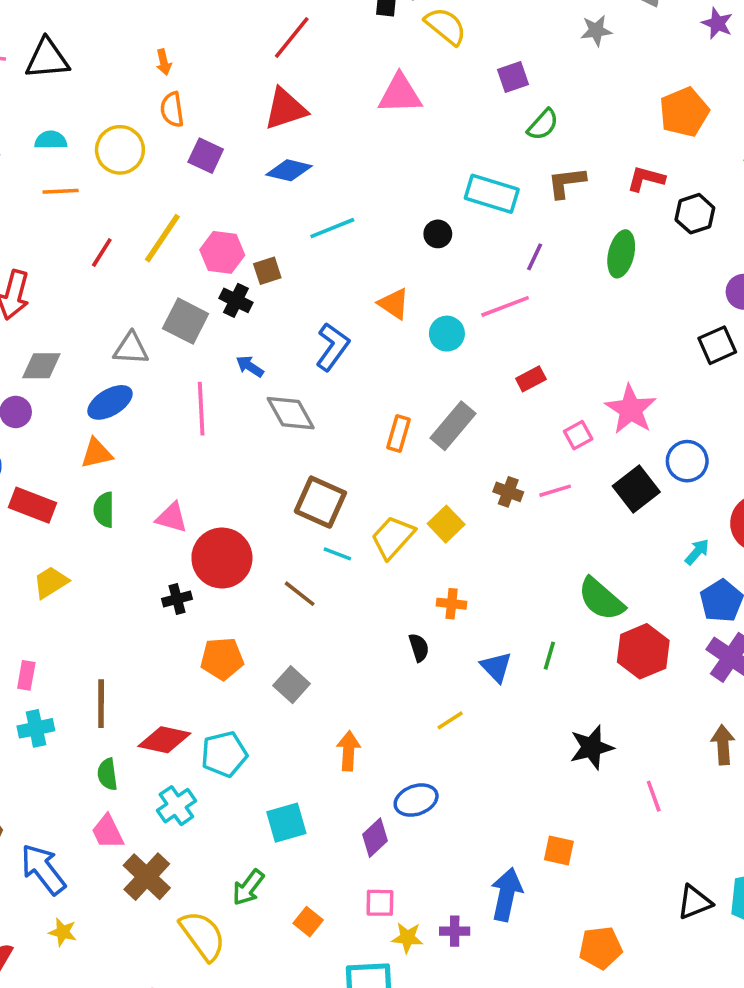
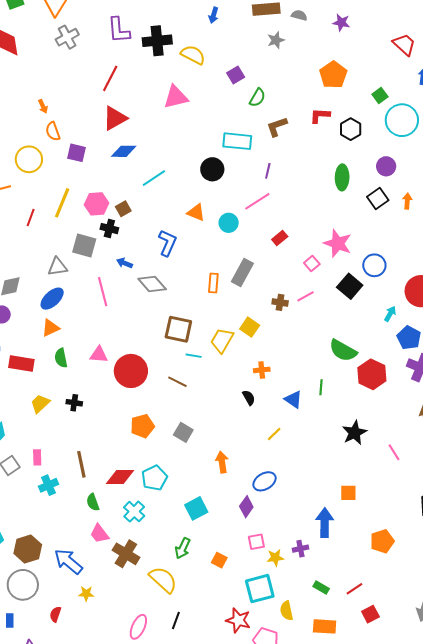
black circle: (438, 234) -> (212, 169), size x1.5
green ellipse: (621, 254) -> (342, 177), moved
black cross: (177, 599) -> (74, 403), moved, turned 35

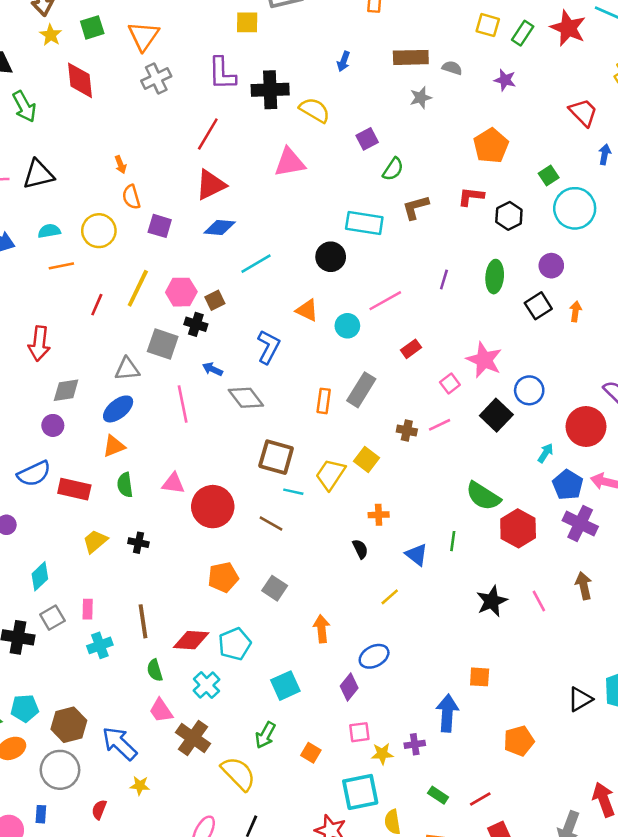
purple line: (268, 171) -> (444, 279), moved
pink line: (394, 452) -> (539, 601), moved

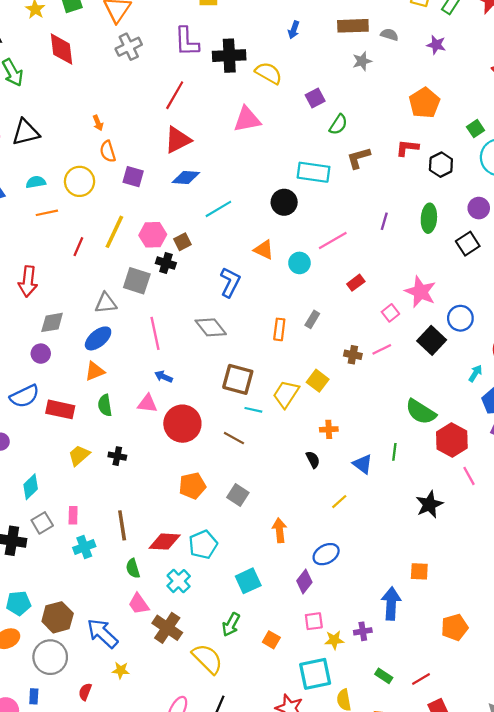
blue arrow: (212, 369) -> (164, 377), moved
gray rectangle: (361, 390) -> (312, 319), size x0.6
pink line: (539, 601) -> (469, 476), moved

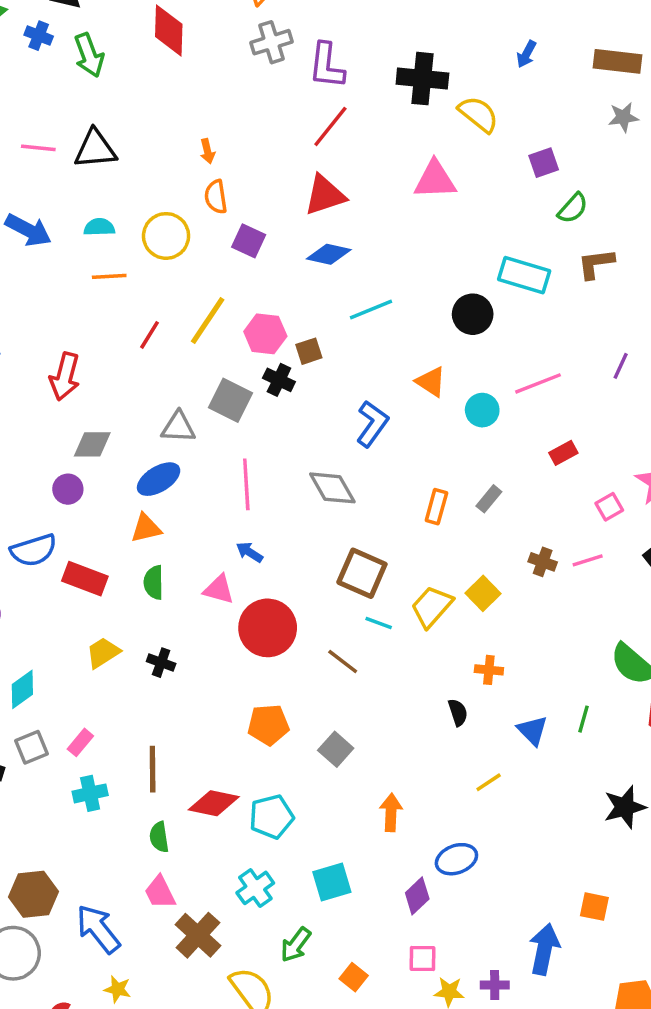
purple L-shape: (187, 42) -> (327, 66), moved
pink rectangle: (73, 515) -> (80, 742), turned 30
cyan cross: (179, 581) -> (255, 888), moved

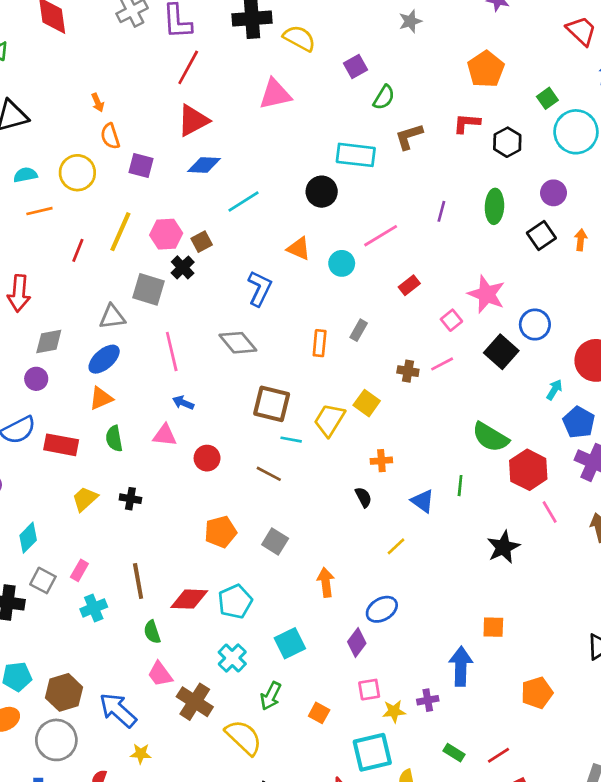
black cross: (279, 380) -> (183, 267), turned 30
red circle: (268, 628) -> (207, 458), size x0.6
gray square: (32, 747) -> (43, 580), turned -30

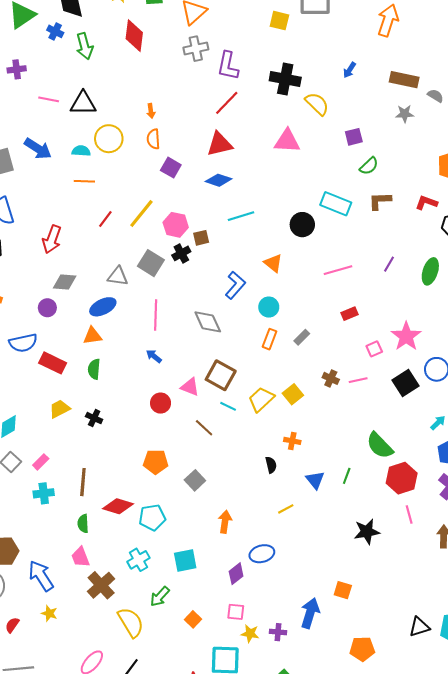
yellow circle: (77, 173) -> (109, 139), moved
cyan circle: (342, 263) -> (269, 307), moved
pink triangle: (165, 435) -> (190, 387), moved

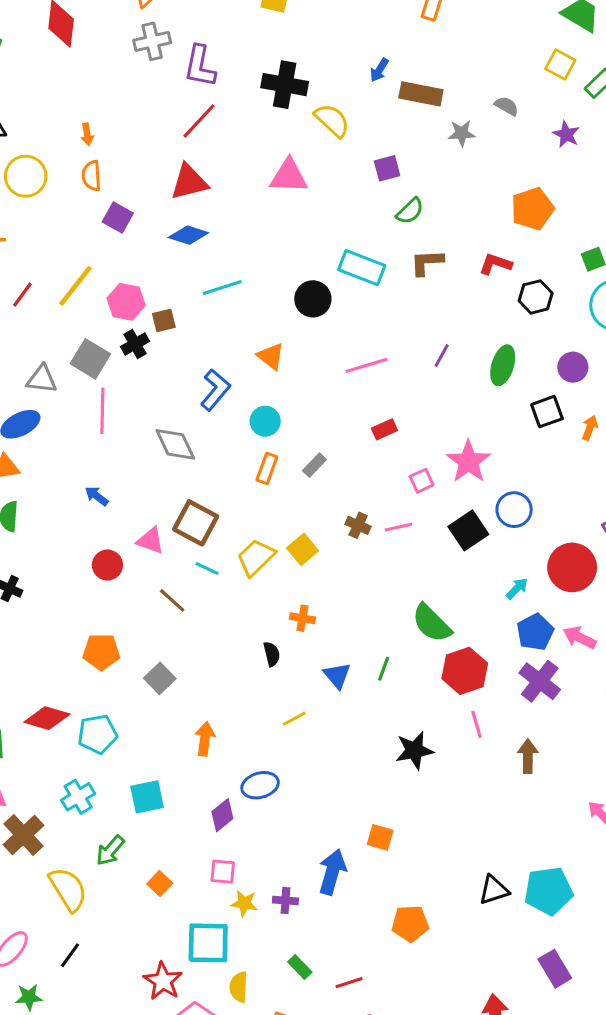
brown rectangle: (404, 80) -> (421, 94), moved
pink line: (156, 315) -> (102, 411), moved

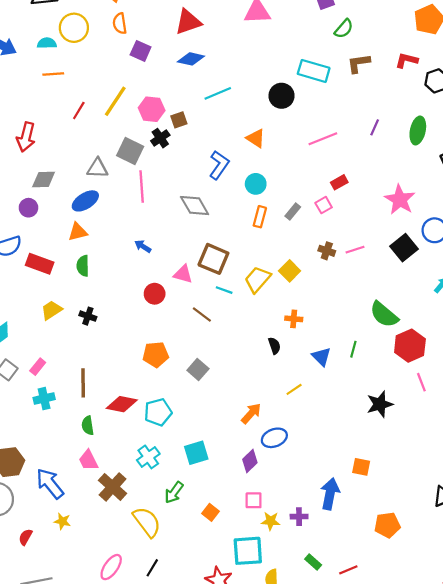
pink square: (422, 481) -> (324, 205), moved
orange arrow: (205, 739) -> (251, 413), moved, turned 40

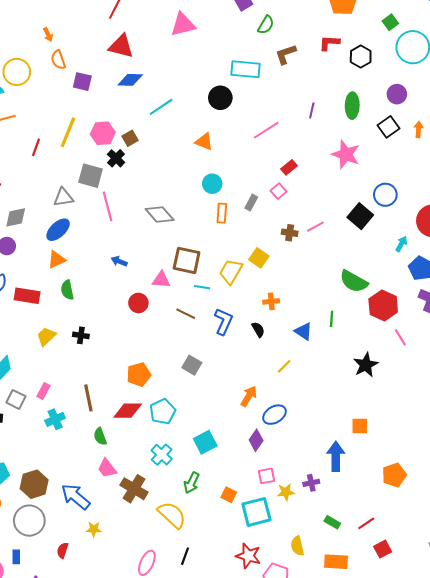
red triangle: (188, 22) -> (121, 46), turned 44
blue L-shape: (219, 165) -> (223, 321), moved
pink star: (400, 200) -> (346, 154), moved
orange pentagon: (156, 355) -> (139, 375), moved
cyan square: (248, 551) -> (256, 512), moved

